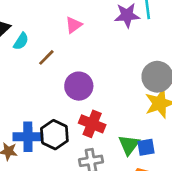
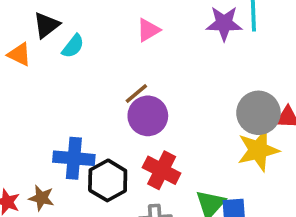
brown line: (46, 57) -> (136, 94), moved
blue cross: (28, 137) -> (74, 158), moved

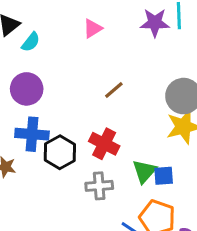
brown line: (136, 94) -> (114, 90), moved
purple circle: (148, 116) -> (27, 89), moved

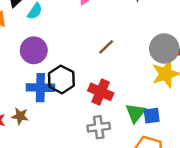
black hexagon: (60, 152) -> (61, 79), moved

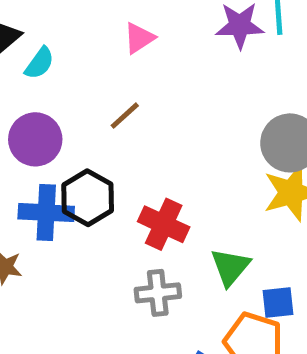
brown line: (106, 47) -> (125, 116), moved
blue square: (152, 116) -> (278, 302), moved

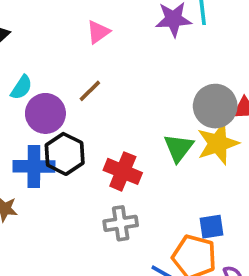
cyan semicircle: (40, 63) -> (21, 87), moved
purple circle: (35, 139) -> (45, 113), moved
green triangle: (230, 267) -> (178, 148), moved

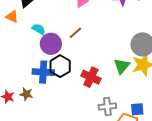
cyan semicircle: (21, 87) -> (39, 29), turned -96
gray cross: (121, 223) -> (107, 106), moved

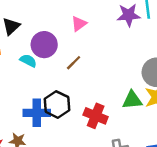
purple circle: (51, 44) -> (44, 45), moved
green triangle: (122, 66) -> (132, 100), turned 48

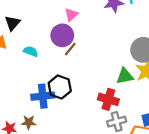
purple circle: (44, 45) -> (62, 35), moved
red cross: (96, 116) -> (108, 99), moved

